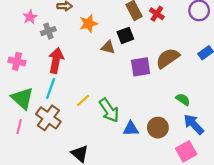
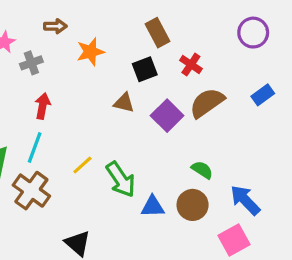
red cross: (157, 14) -> (191, 64), moved
brown triangle: (108, 47) -> (124, 103), moved
red arrow: (56, 60) -> (43, 106), size x0.7
purple square: (141, 67) -> (167, 116), turned -36
green semicircle: (183, 99) -> (202, 170), moved

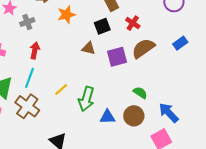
purple square: (167, 116) -> (117, 57), turned 30
green arrow: (121, 179) -> (86, 99), turned 50

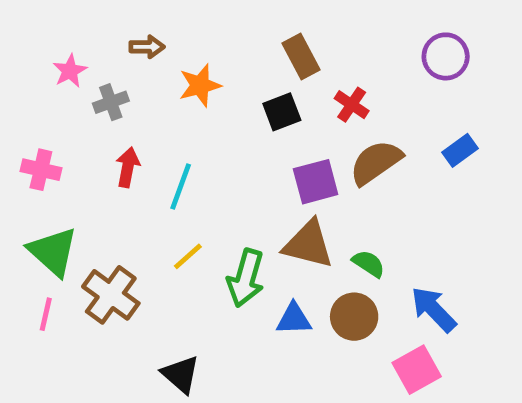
brown triangle: (88, 48) -> (308, 244), moved, size x1.6
cyan line: (29, 78) -> (181, 187), moved

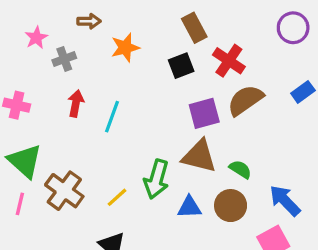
red cross: (352, 105) -> (229, 61), size x1.4
yellow line: (188, 256) -> (117, 197), moved

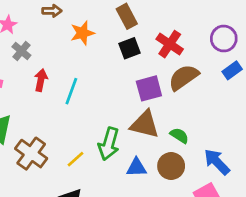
brown rectangle: (194, 28) -> (127, 16), moved
purple circle: (293, 28) -> (224, 39), moved
gray cross: (64, 59) -> (21, 51), moved, turned -30

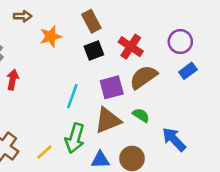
cyan line: (71, 91) -> (72, 96), moved
brown triangle: (145, 124) -> (108, 120), turned -36
green semicircle: (179, 136) -> (141, 115), moved
blue arrow: (217, 162) -> (174, 139), moved

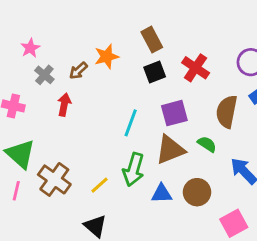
brown arrow: (23, 16) -> (78, 71), moved, turned 138
brown semicircle: (143, 77) -> (227, 112), moved, turned -44

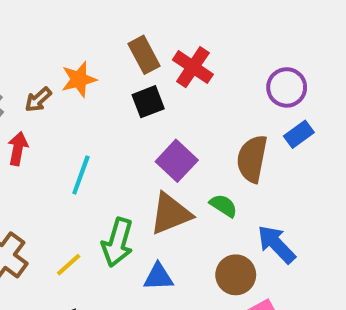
red cross: (196, 68) -> (193, 67), moved
purple square: (174, 113) -> (177, 161), turned -32
cyan line: (131, 123) -> (81, 175), moved
brown circle: (197, 192) -> (236, 275), moved

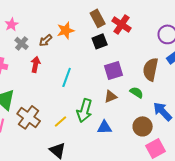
purple square: (177, 161) -> (114, 70), turned 30
brown triangle: (171, 214) -> (111, 96), size x0.6

